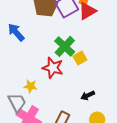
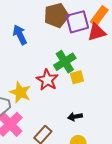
yellow star: (30, 86) -> (20, 92), size x1.5

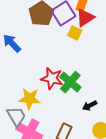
green cross: (65, 62) -> (70, 82), moved
yellow square: (77, 77) -> (75, 33), moved, turned -32

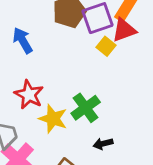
red star: (52, 78) -> (29, 95), moved
yellow star: (30, 99) -> (53, 119), moved

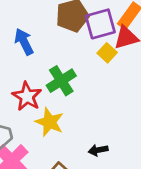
green cross: (86, 108) -> (61, 81), moved

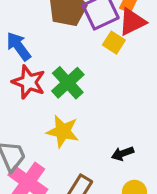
red star: (27, 96) -> (29, 82), moved

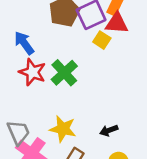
red triangle: (132, 22) -> (117, 23), turned 30
yellow star: (63, 131) -> (63, 129), moved

